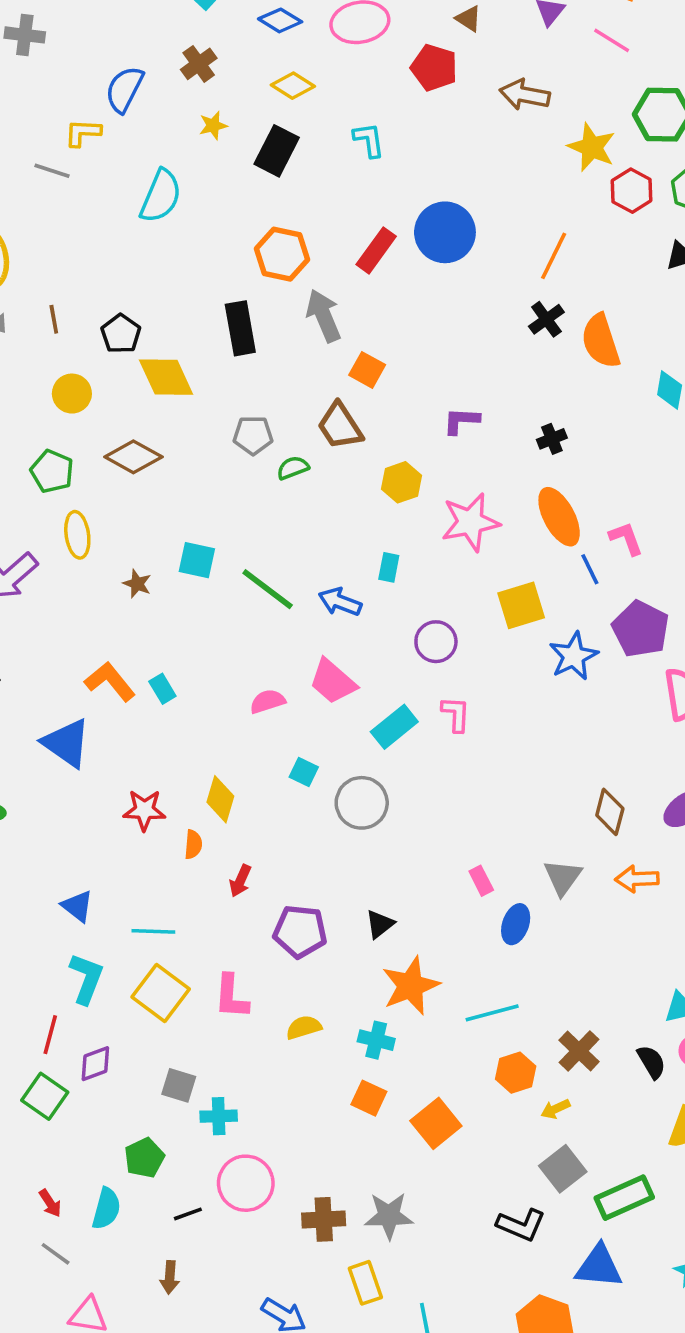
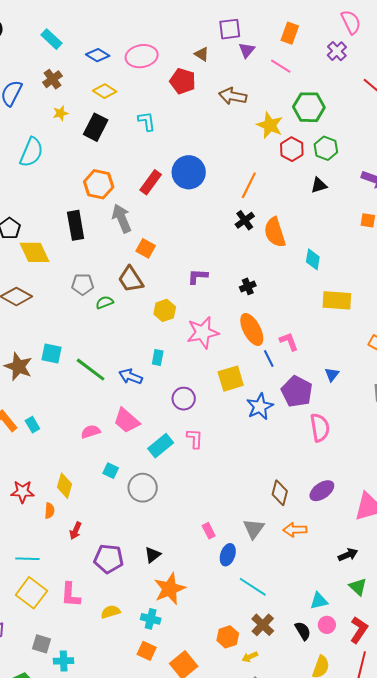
brown star: (137, 584) -> (18, 367), size x1.8
cyan line: (492, 1013) -> (253, 587), moved, turned 48

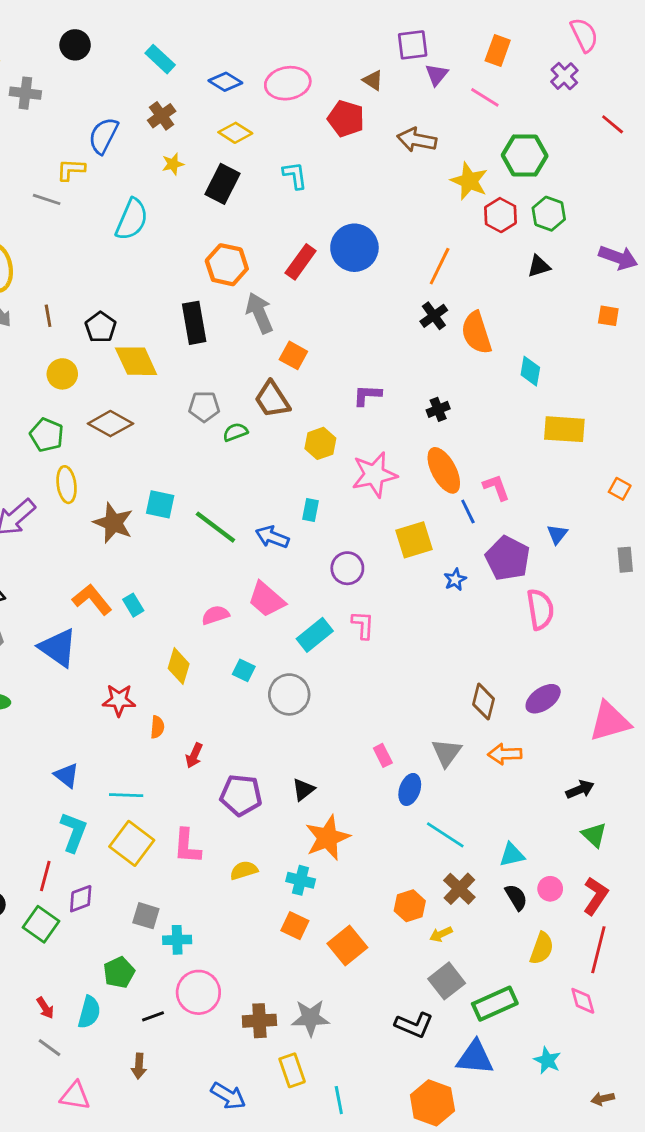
blue star: (260, 407) -> (455, 580), size x0.6
yellow diamond: (65, 486) -> (179, 666), moved
cyan triangle: (319, 601) -> (512, 855), moved

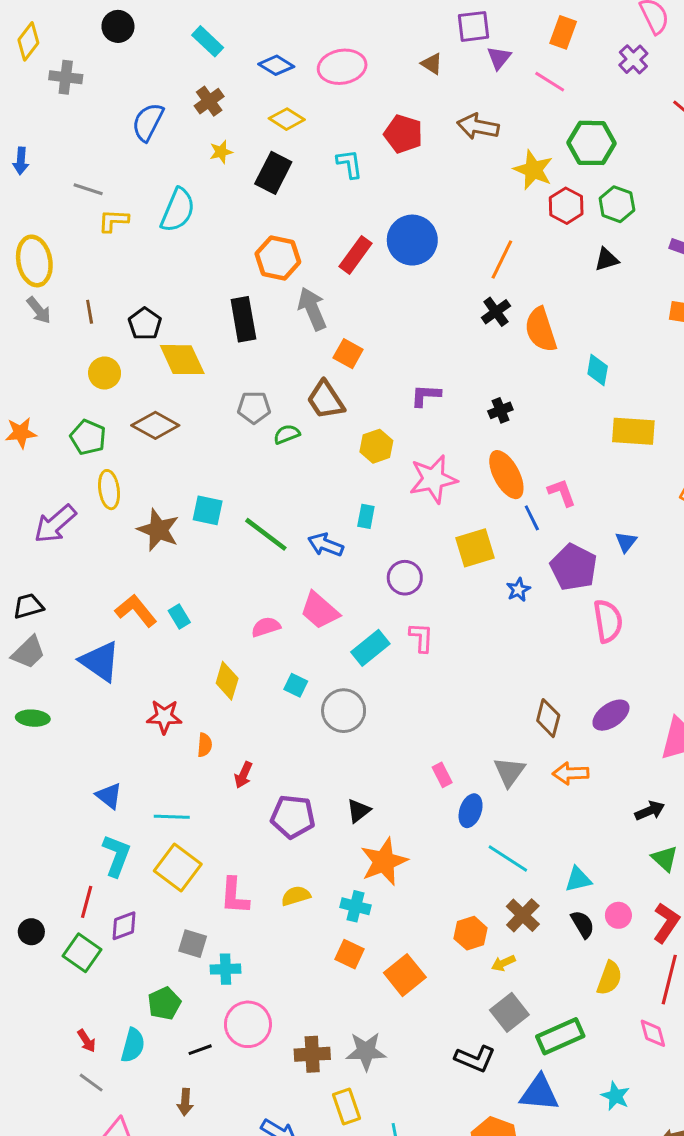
red pentagon: (346, 119) -> (403, 134), moved
yellow L-shape: (71, 170) -> (113, 221), moved
pink L-shape: (187, 846) -> (234, 896), moved

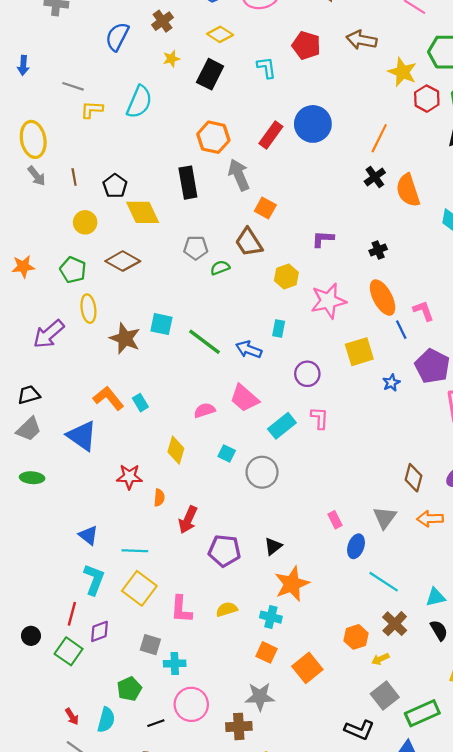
red arrow: (243, 775) -> (188, 520), size x1.4
gray star: (366, 1051) -> (260, 697), moved

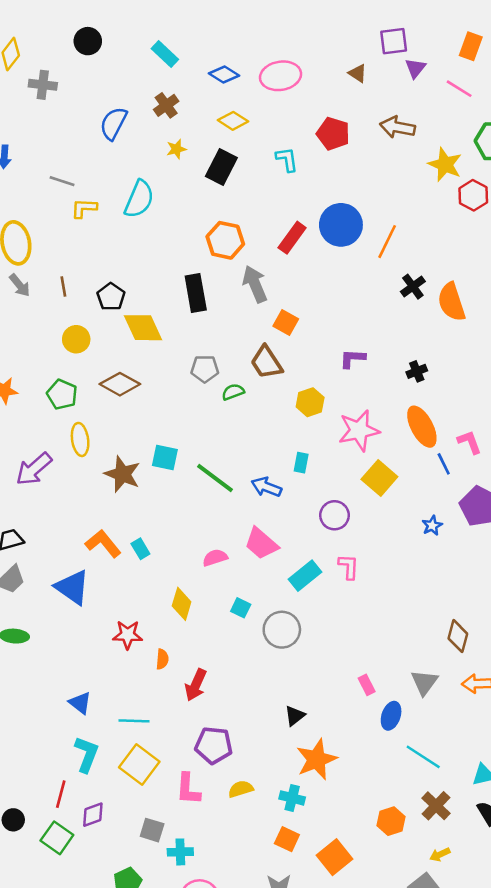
orange line: (379, 138) -> (387, 242), moved
yellow square: (359, 352) -> (379, 478), moved, turned -32
purple pentagon: (224, 551) -> (214, 745), moved
yellow arrow: (380, 659) -> (440, 855), moved

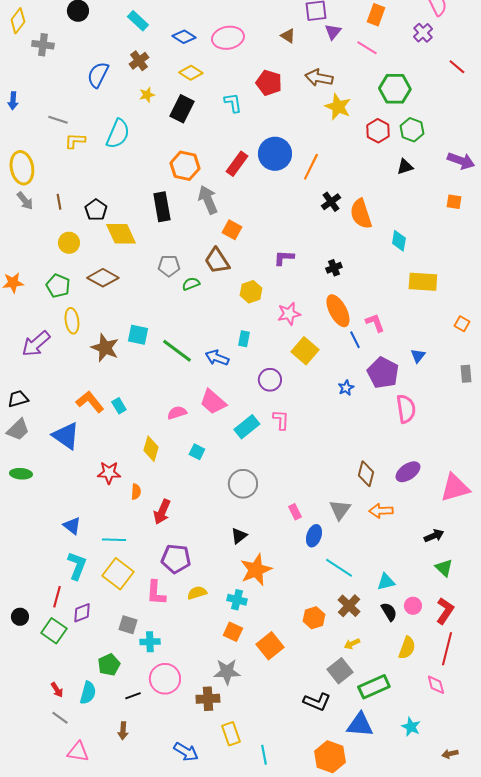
yellow star: (445, 164) -> (338, 107), moved
pink star: (359, 430) -> (289, 314), size x0.7
gray circle: (282, 630) -> (243, 484), moved

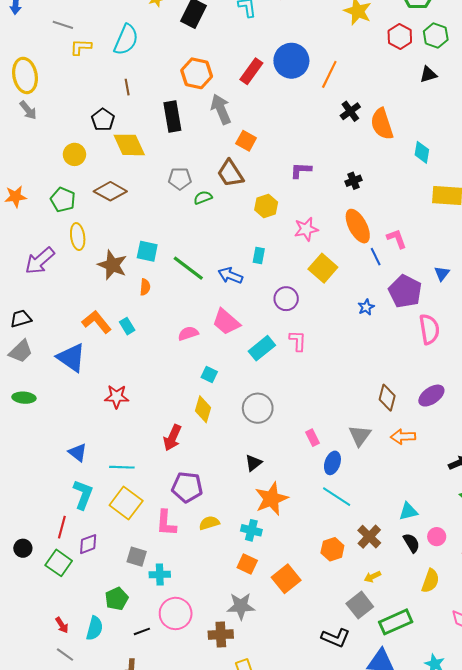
brown line: (59, 202) -> (127, 87), moved
yellow diamond: (151, 449) -> (203, 409), moved
orange semicircle: (136, 492) -> (145, 287), moved
cyan line: (339, 568) -> (337, 497), moved

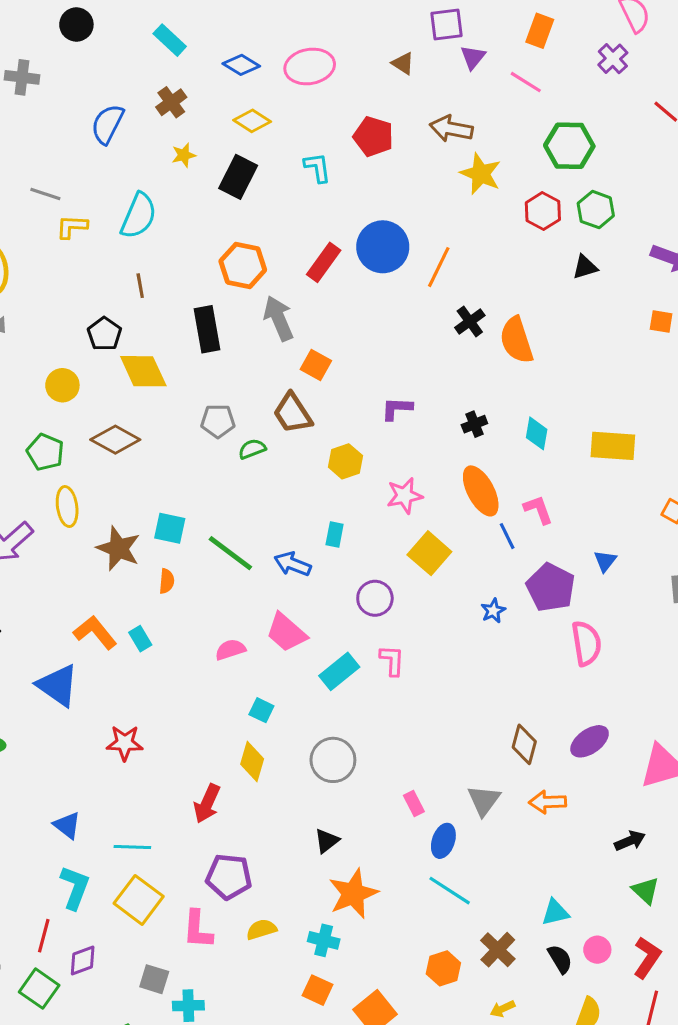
cyan diamond: (422, 152) -> (537, 433), moved

